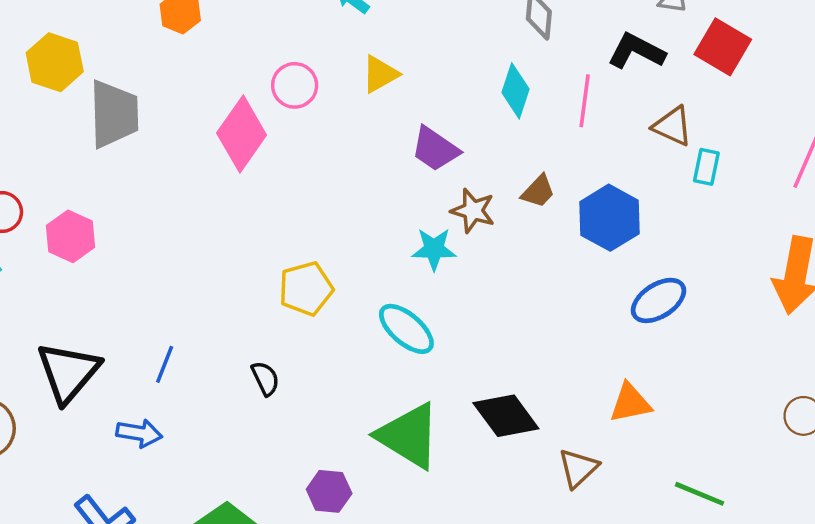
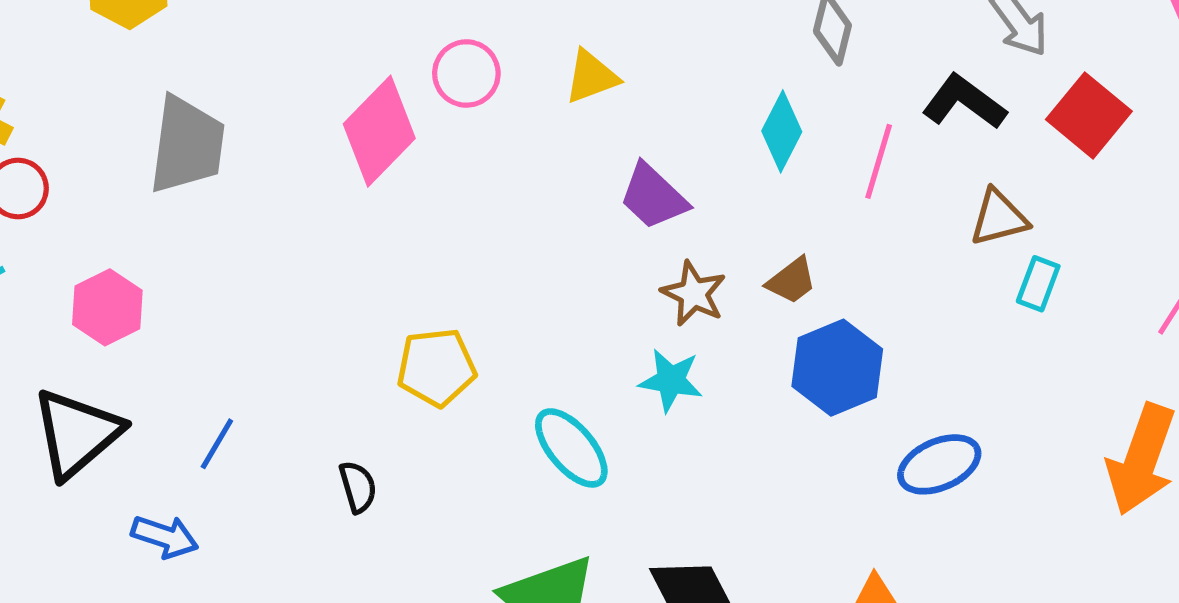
gray trapezoid: (114, 114) -> (187, 145), moved
brown triangle: (672, 126) -> (999, 218), turned -48
blue hexagon: (610, 218) -> (837, 368), moved
pink hexagon: (70, 236) -> (107, 307), moved
cyan star: (434, 249) -> (671, 380), moved

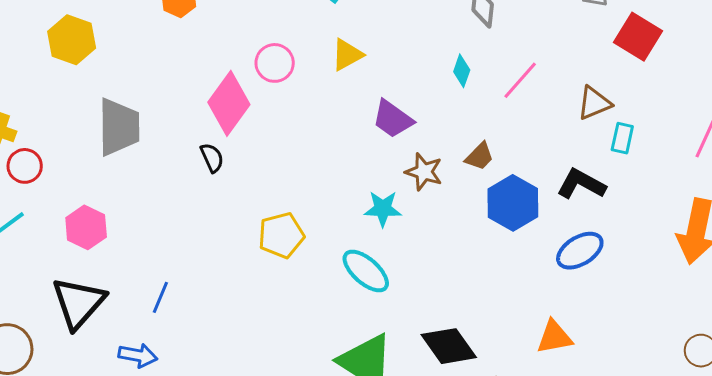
black L-shape: (964, 102) -> (581, 184), moved
cyan diamond: (782, 131) -> (462, 71), size x0.7
pink line: (879, 161) -> (520, 80), turned 33
cyan star: (671, 380) -> (383, 209), moved
black semicircle: (358, 487) -> (212, 158), moved

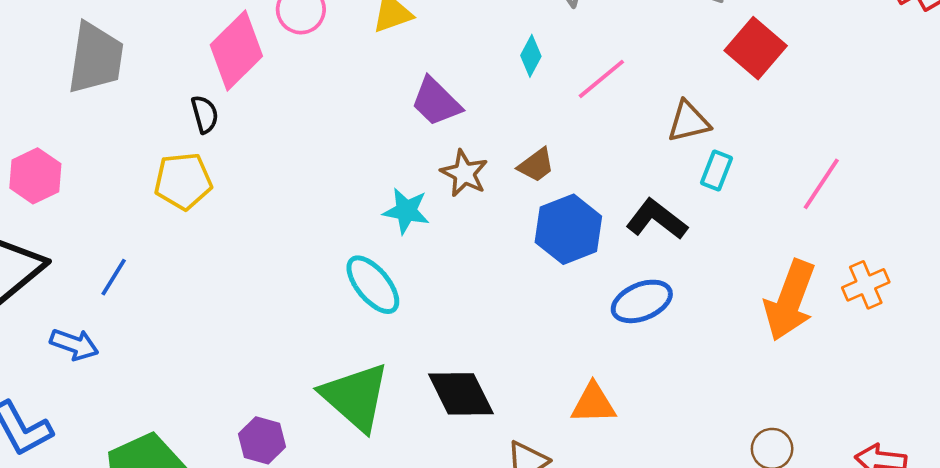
yellow pentagon: (281, 235) -> (183, 181), moved

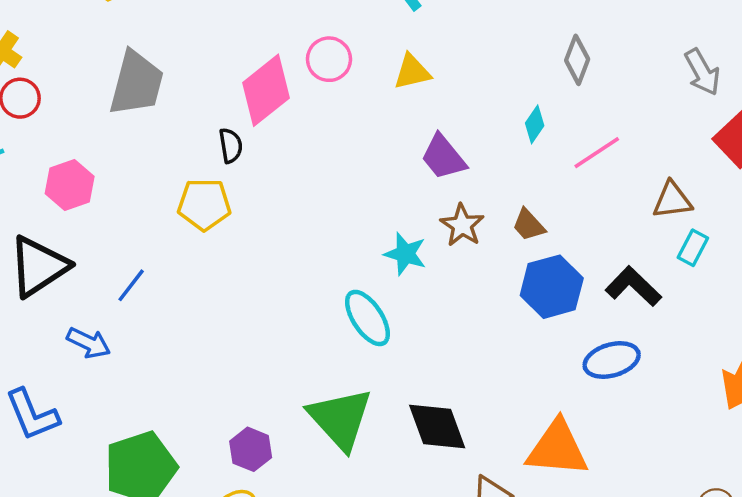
brown trapezoid: (536, 165) -> (529, 225), turned 78
orange triangle: (593, 403) -> (557, 448), size x1.5

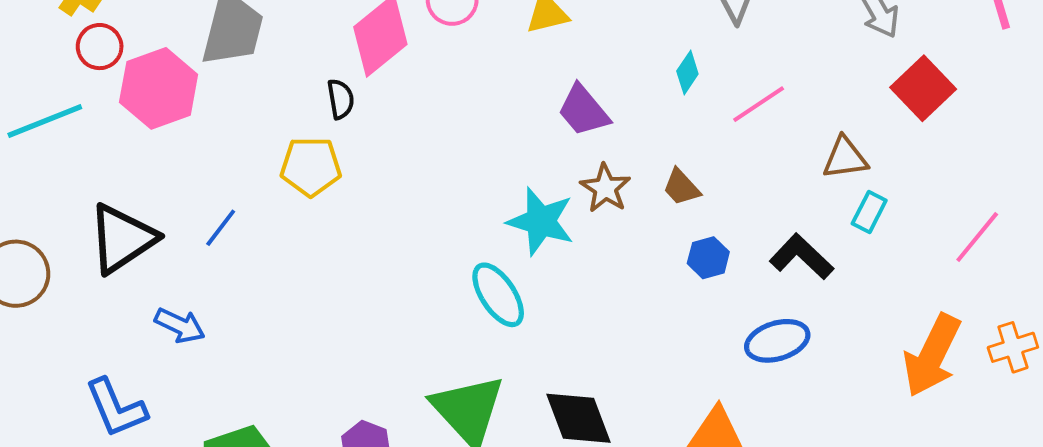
pink hexagon: (70, 185) -> (159, 88), moved, size x1.4
cyan star: (405, 254) -> (541, 221), size x1.4
blue line: (131, 285) -> (221, 228), moved
blue hexagon: (552, 287) -> (708, 258), size x0.6

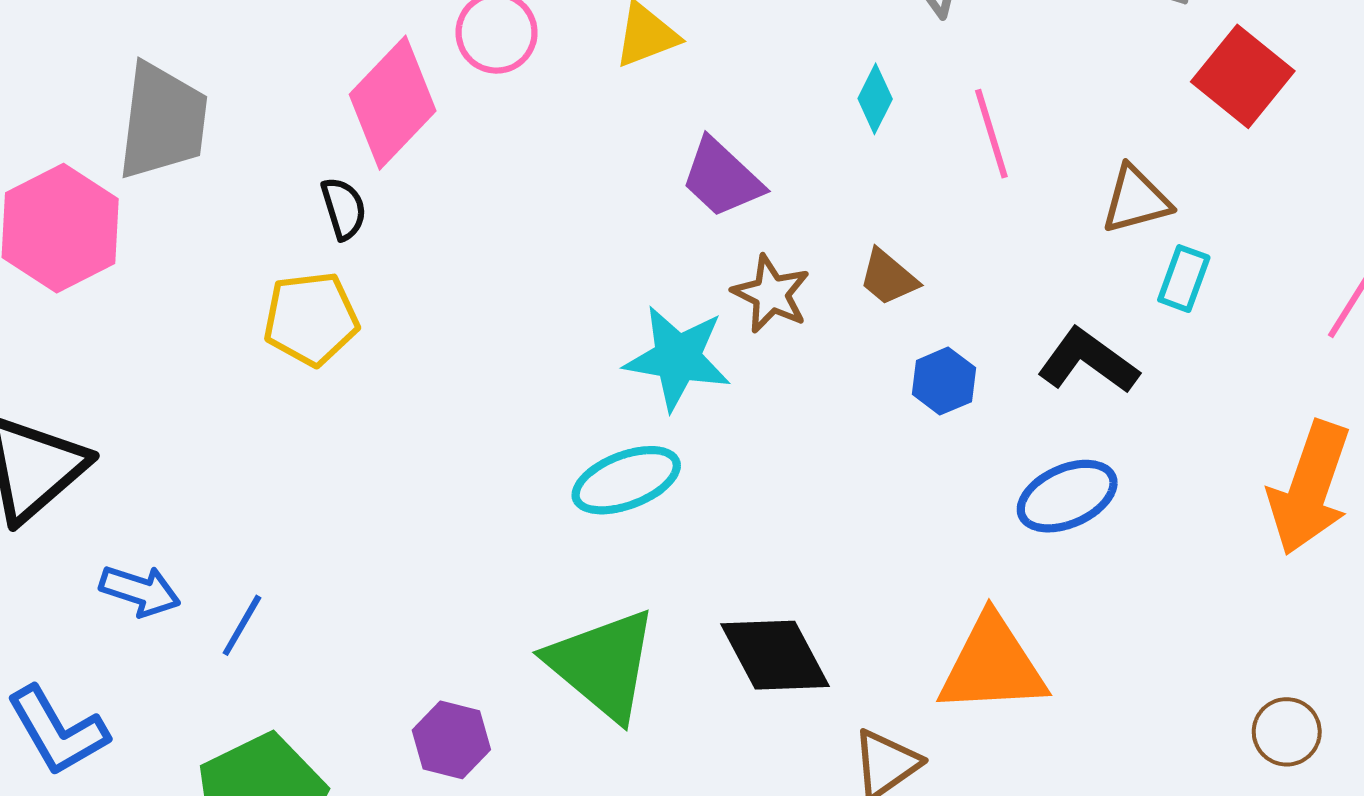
pink line: (759, 104) -> (991, 134), turned -66
blue line: (221, 228) -> (242, 625), moved
cyan ellipse: (498, 295) -> (626, 480), turned -70

